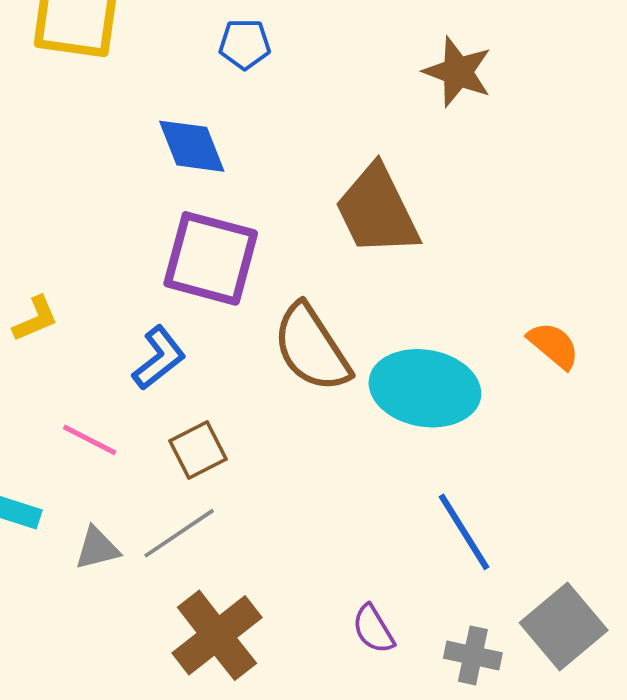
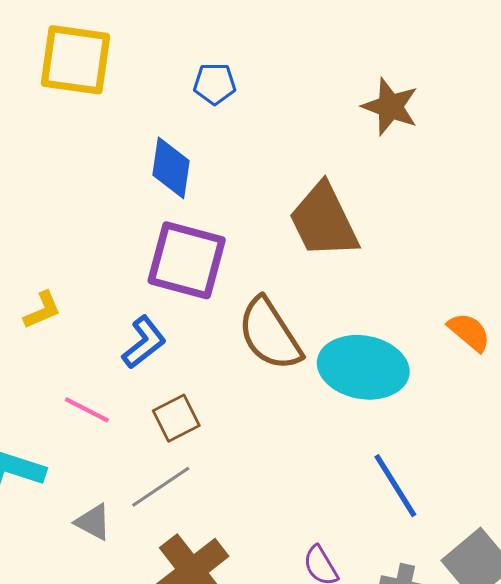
blue diamond: (192, 146) -> (171, 168), turned 30
gray triangle: (97, 548) -> (93, 522), moved, turned 42

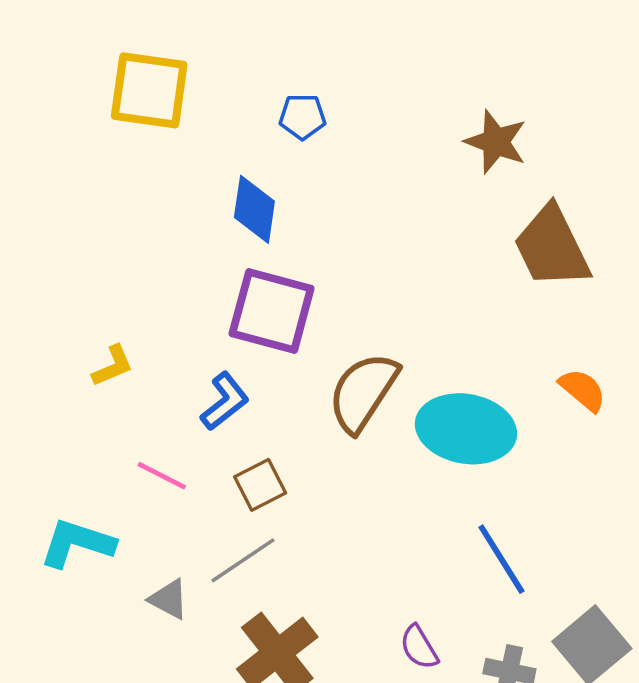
brown trapezoid: (324, 221) -> (552, 247), moved
brown semicircle: (270, 334) -> (363, 392), turned 66

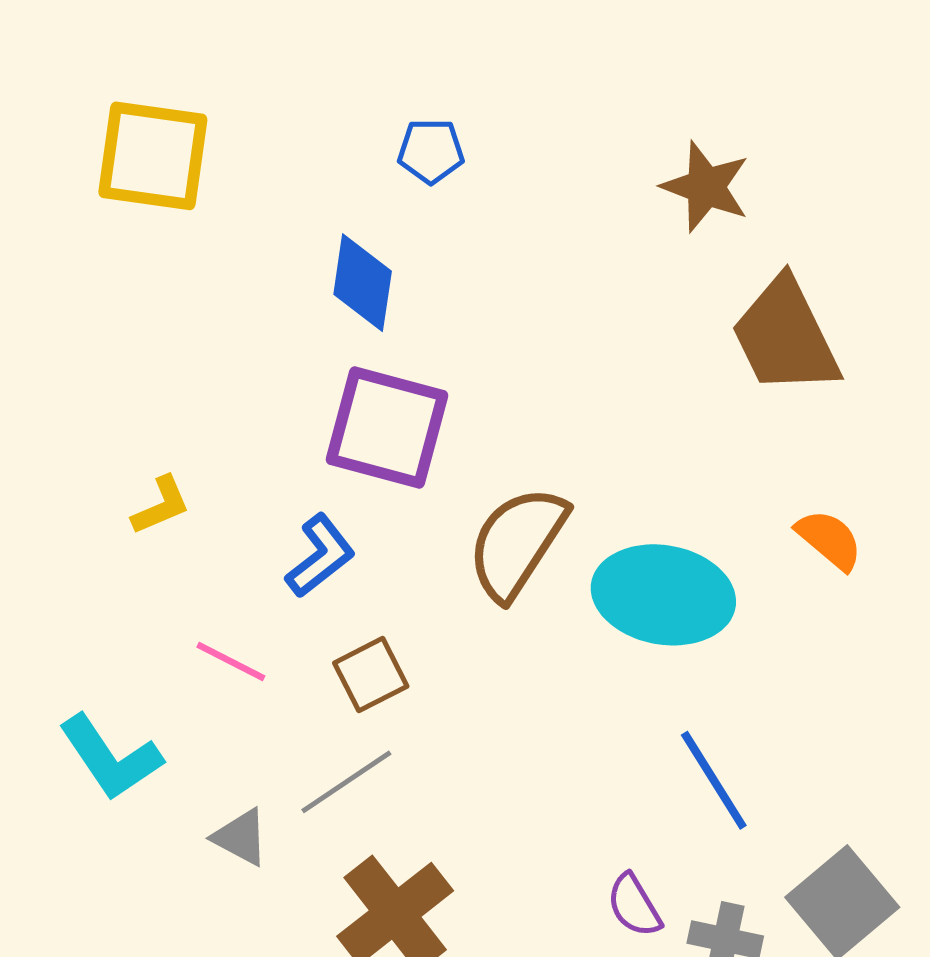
yellow square: (149, 90) -> (153, 156), moved
cyan L-shape: (77, 543) -> (111, 758), turned -142
purple semicircle: (419, 647) -> (634, 905), moved

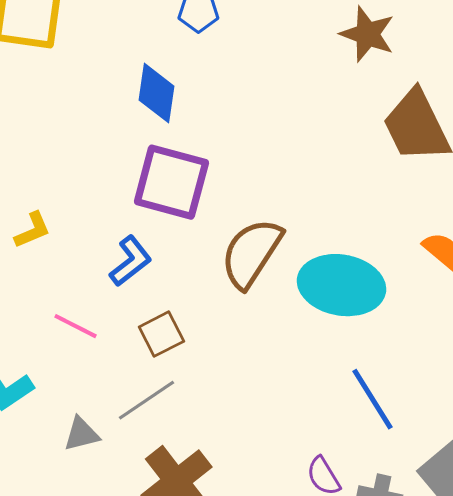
gray triangle: (241, 837) -> (81, 434), turned -42

